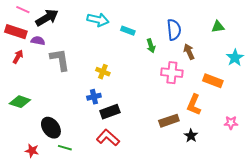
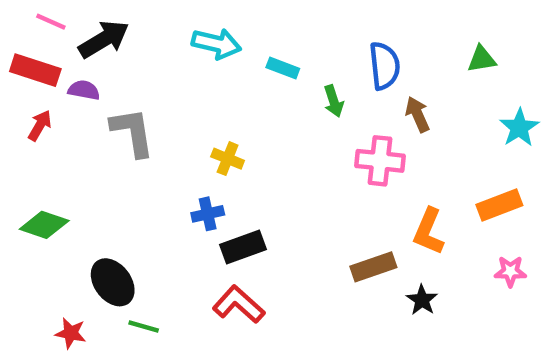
orange rectangle: (213, 81) -> (499, 205), moved, turned -42

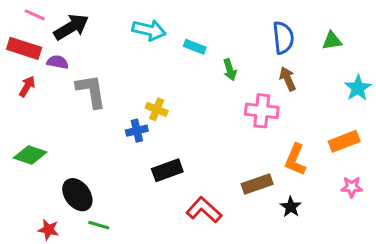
blue semicircle: (384, 66) -> (283, 38), moved
blue cross: (208, 214) -> (137, 131), moved
red L-shape: (239, 304) -> (204, 210), moved

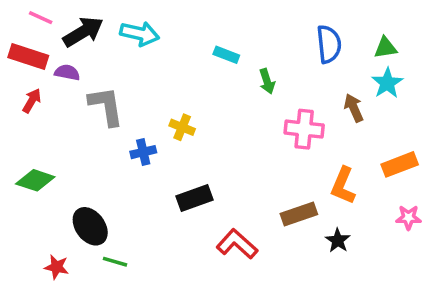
cyan arrow: (149, 30) -> (140, 34), moved
brown arrow: (288, 79) -> (354, 108), moved
cyan star: (358, 88) -> (387, 83), moved
blue cross: (137, 131) -> (143, 152), moved

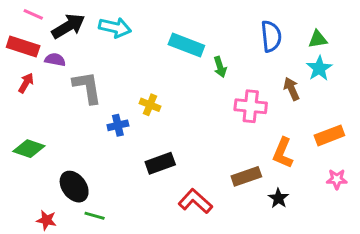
cyan rectangle: (226, 55) -> (186, 45), size x1.6

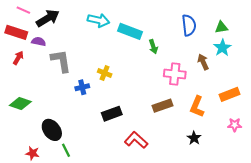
cyan arrow: (115, 28) -> (99, 20), moved
brown rectangle: (246, 176) -> (162, 106), moved
green line: (95, 216) -> (66, 150), turned 48

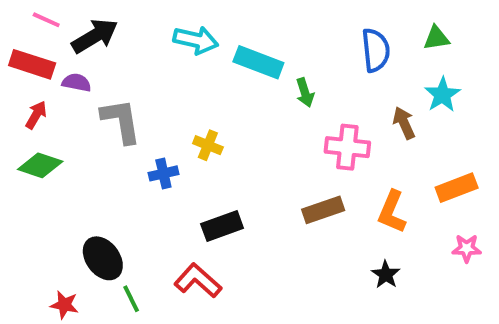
green triangle: (221, 27) -> (436, 38), moved
green diamond: (20, 104) -> (40, 165), moved
red L-shape: (136, 140) -> (198, 281), moved

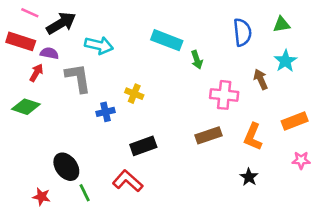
cyan arrow: (196, 40) -> (99, 45), moved
red arrow: (36, 115) -> (36, 73), moved

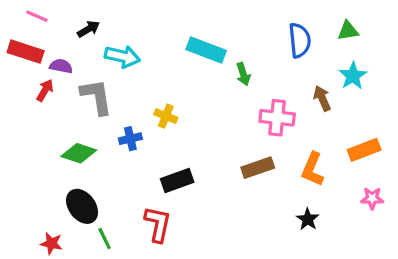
black arrow: (61, 23) -> (88, 29), moved, size x0.6
green diamond: (26, 107) -> (79, 153), moved
red L-shape: (128, 181) -> (158, 224), turned 60

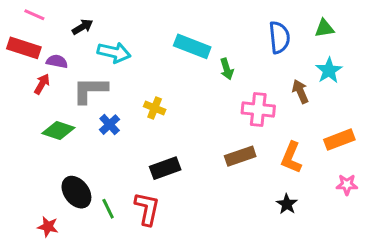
gray L-shape: (97, 97) -> (90, 90), turned -81
blue cross: (130, 139) -> (110, 125), moved, turned -30
green diamond: (79, 153) -> (58, 131), moved
green line: (105, 239) -> (108, 209), moved

